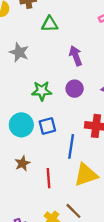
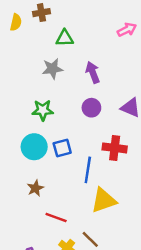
gray star: (19, 52) -> (52, 69), moved, turned -30
green star: (42, 91) -> (43, 110), moved
red line: (48, 178) -> (56, 217), moved, turned -66

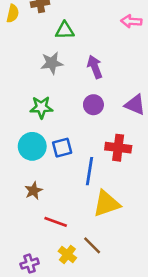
pink arrow: (127, 30) -> (131, 21), turned -150

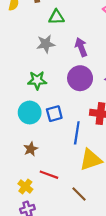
purple circle: (93, 105) -> (80, 78), size x1.5
yellow cross: (67, 254) -> (25, 186), moved

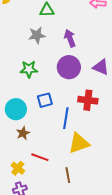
cyan circle: (30, 113) -> (16, 109), moved
brown line: (79, 194) -> (68, 175), turned 35

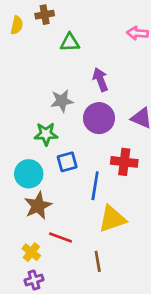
gray star: (37, 35) -> (62, 101), moved
green star: (29, 69) -> (46, 134), moved
brown star: (23, 133) -> (38, 206), size x1.5

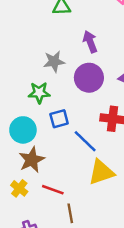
blue line: (95, 186) -> (85, 141), turned -55
yellow cross: (31, 252) -> (19, 188), moved
brown line: (98, 261) -> (70, 213), moved

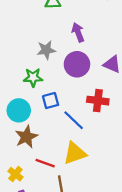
yellow triangle: (101, 172) -> (75, 153), moved
yellow cross: (19, 188) -> (15, 174), moved

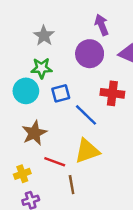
purple arrow: (78, 32) -> (102, 25), moved
gray star: (46, 50) -> (44, 36), moved, turned -30
cyan circle: (19, 110) -> (26, 91), moved
yellow cross: (15, 174) -> (22, 174), turned 32

